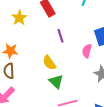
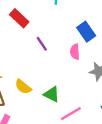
yellow semicircle: (49, 63) -> (23, 87), moved

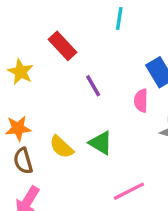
green triangle: (52, 94) -> (101, 143), moved

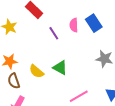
pink semicircle: (141, 101) -> (74, 25), moved

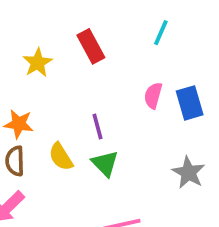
purple line: (54, 33) -> (97, 127), moved

